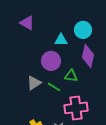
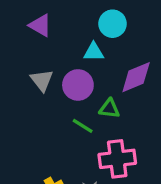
cyan circle: (83, 30) -> (113, 24), moved
purple diamond: (88, 56) -> (136, 77), turned 55
gray triangle: (34, 83) -> (42, 80), moved, turned -35

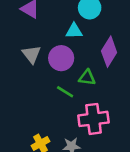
purple diamond: (136, 77) -> (109, 52), turned -36

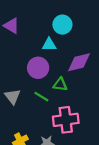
purple diamond: (109, 52) -> (79, 62), turned 45
gray triangle: (31, 54) -> (13, 97), moved

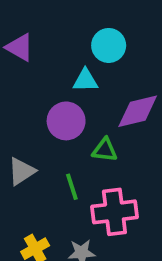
gray triangle: (13, 97) -> (22, 171), turned 35
green line: (41, 97) -> (72, 187), moved, turned 40

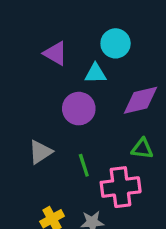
purple triangle: (20, 47) -> (55, 53), moved
green triangle: (105, 150) -> (142, 149), moved

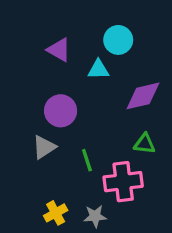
purple circle: (79, 109) -> (61, 111), moved

